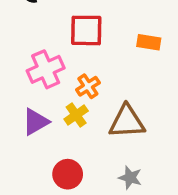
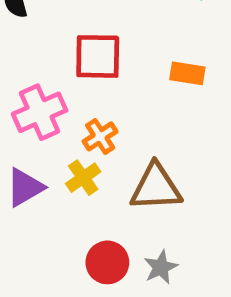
red circle: (68, 174) -> (107, 262), moved
gray star: (130, 178) -> (161, 267), turned 30

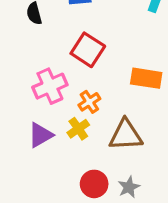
red square: (98, 56) -> (88, 50), turned 32
orange rectangle: (187, 73) -> (146, 78), moved, size x1.4

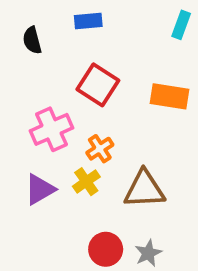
orange rectangle: (146, 78) -> (169, 96), moved

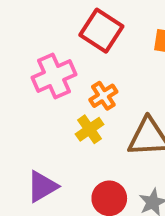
purple triangle: (40, 189) -> (42, 186), moved

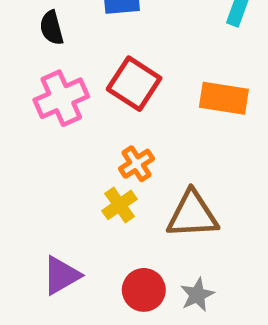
pink cross: (54, 76) -> (61, 98), moved

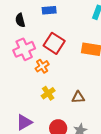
orange cross: (136, 164) -> (42, 66), moved
brown triangle: (192, 215) -> (78, 97), size x0.6

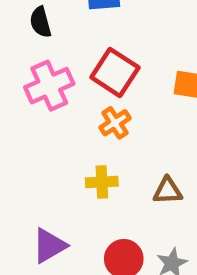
orange cross: (42, 66) -> (115, 123), moved
yellow cross: (48, 93) -> (102, 182), turned 32

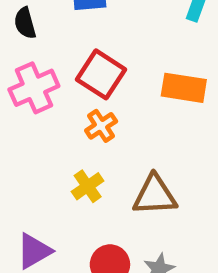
yellow cross: (102, 182) -> (88, 186), turned -32
brown triangle: (168, 191) -> (155, 195), size x1.5

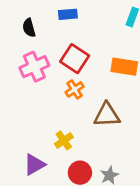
yellow cross: (88, 186) -> (64, 140), moved
brown triangle: (155, 195) -> (107, 115), moved

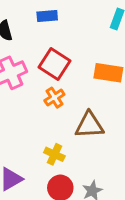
yellow cross: (64, 140) -> (54, 154), moved, turned -30

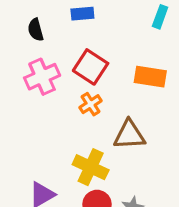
yellow cross: (54, 154) -> (91, 167), size x1.5

